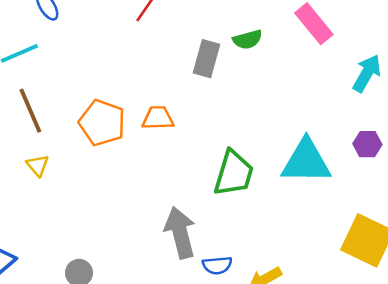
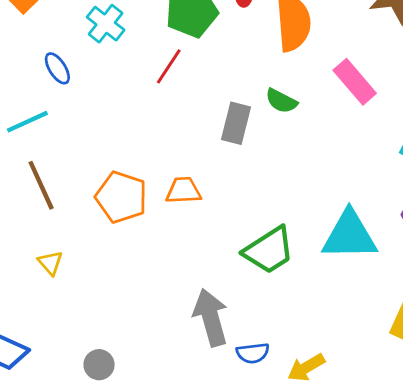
green semicircle: (248, 40) -> (281, 101), turned 44
yellow triangle: (38, 165) -> (50, 263), moved
green trapezoid: (234, 173) -> (269, 250), turned 42

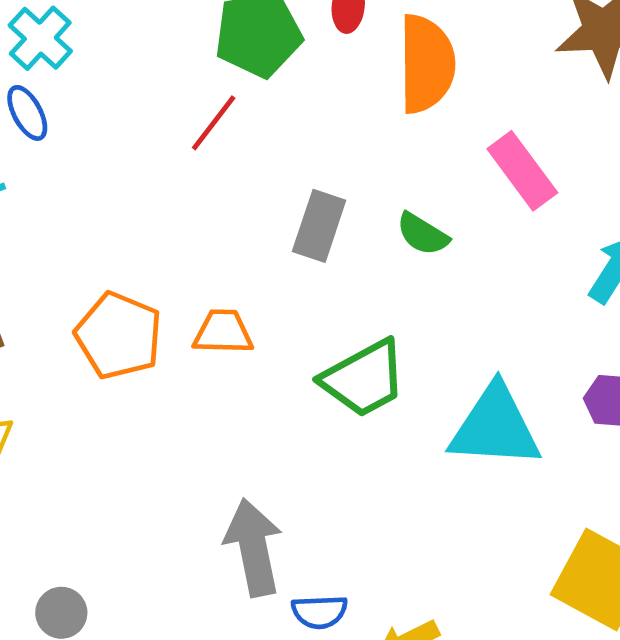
cyan cross: (106, 24) -> (40, 38), moved
green semicircle: (281, 101) -> (423, 234), moved
green trapezoid: (269, 250) -> (364, 379), moved

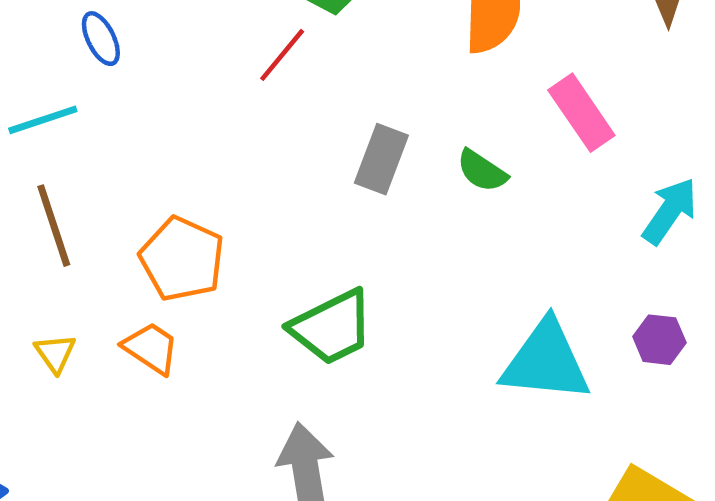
orange trapezoid: (223, 332) -> (151, 348), moved, turned 30
green trapezoid: (364, 379) -> (332, 327), moved

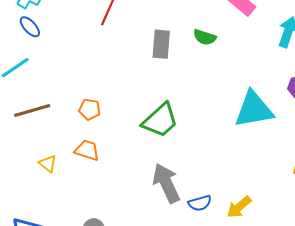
brown line: (54, 226) -> (32, 110), turned -72
orange pentagon: (182, 259) -> (90, 109), size x0.6

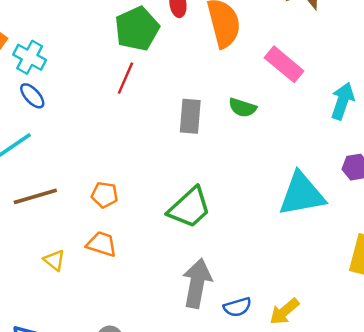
gray arrow: (166, 183) -> (197, 283), turned 36

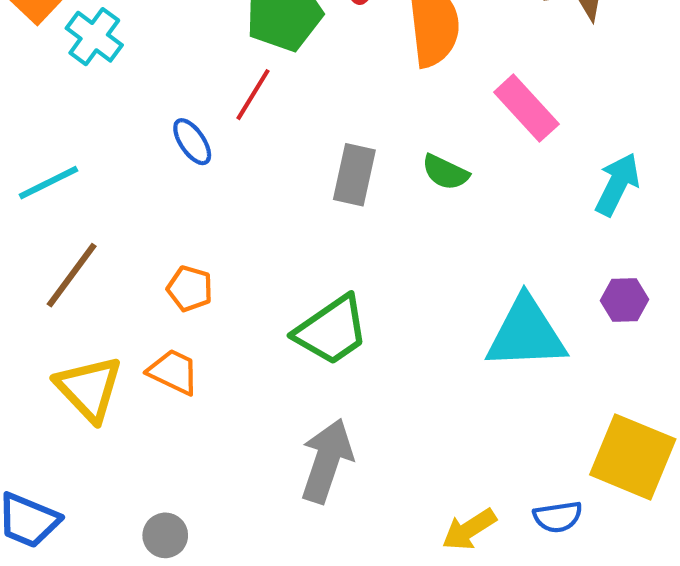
blue ellipse: (32, 96) -> (192, 142), moved
brown line: (35, 196) -> (72, 275), turned -45
yellow triangle: (54, 260) -> (89, 388), size x1.8
blue semicircle: (237, 307) -> (558, 517), moved

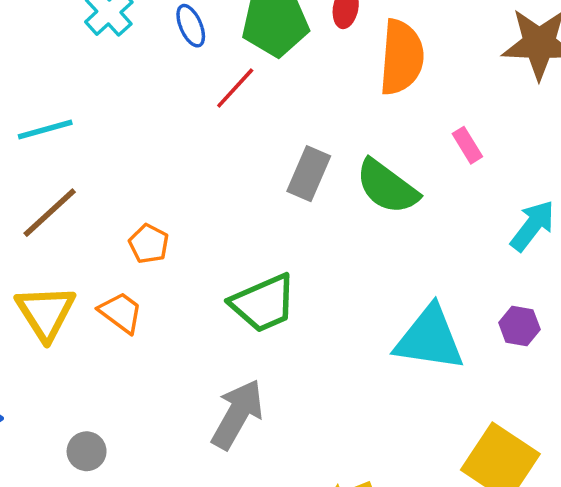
pink rectangle: (526, 108) -> (467, 145), size x0.6
blue ellipse: (192, 142) -> (191, 26), moved
green semicircle: (445, 172) -> (387, 187), size x1.6

